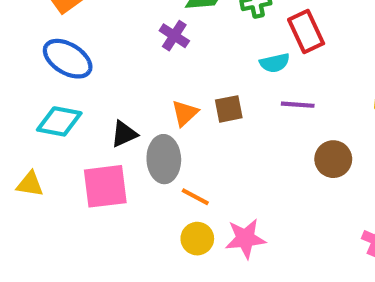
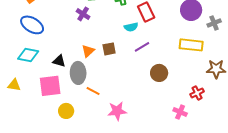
purple line: (298, 105) -> (142, 47), turned -35
black triangle: (124, 134) -> (59, 61), turned 40
yellow circle: (197, 239) -> (66, 111), moved

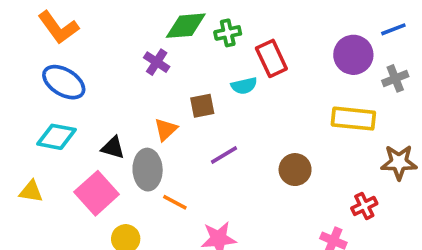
purple line: (142, 47) -> (224, 155), moved
brown square: (109, 49) -> (202, 106), moved
pink square: (50, 86) -> (97, 193), turned -35

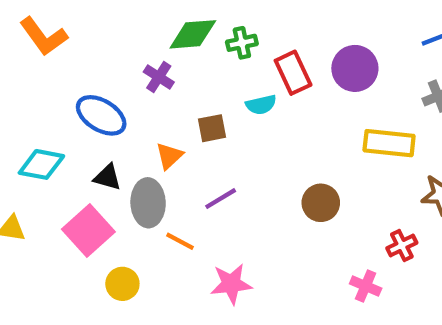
purple circle: (353, 55) -> (355, 68), moved
blue ellipse: (64, 82) -> (101, 115), moved
purple line: (224, 155) -> (221, 199), moved

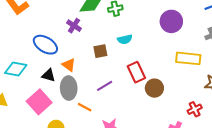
red rectangle: (293, 73) -> (136, 72), moved
orange triangle: (169, 156) -> (69, 65), moved, turned -40

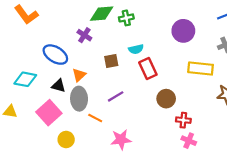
orange triangle: (69, 65) -> (79, 75), turned 40
red rectangle: (136, 72) -> (148, 69), moved
red cross: (195, 109) -> (183, 120), moved, turned 32

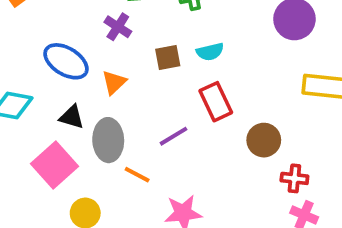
brown square: (111, 61) -> (168, 57), moved
red rectangle: (148, 69) -> (216, 102), moved
orange triangle: (79, 75) -> (114, 82), moved

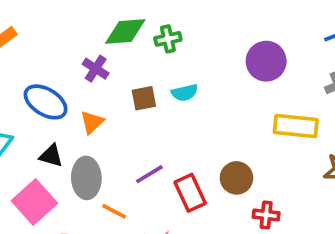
red rectangle: (216, 102) -> (190, 193), moved

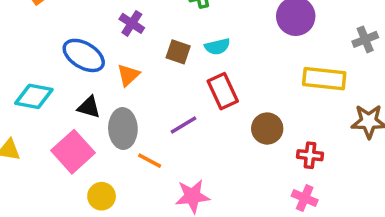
brown square: (144, 98) -> (178, 52), turned 30
red rectangle: (190, 193) -> (223, 91), moved
red cross: (266, 215) -> (310, 155), moved

